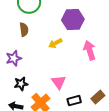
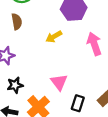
black rectangle: (74, 101) -> (78, 103), turned -56

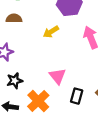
brown semicircle: (17, 22) -> (14, 18), turned -77

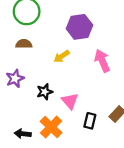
black star: (15, 81) -> (45, 92), moved

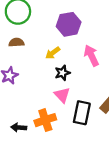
black star: (45, 92) -> (62, 73), moved
black rectangle: (90, 121) -> (82, 113), size x1.5
orange cross: (51, 127) -> (45, 120), turned 30

